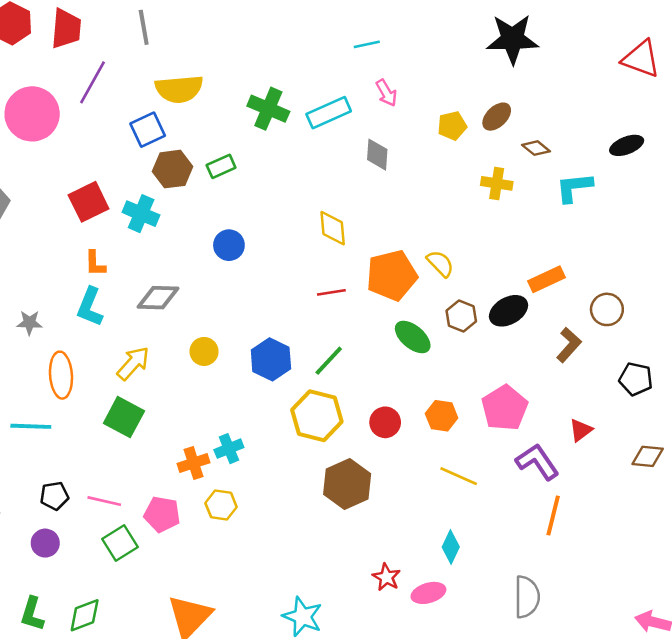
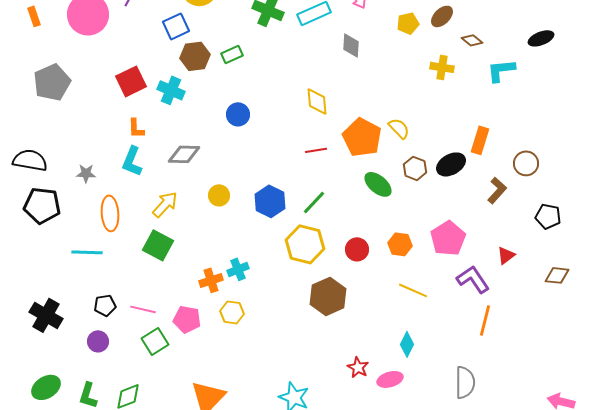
orange pentagon: (392, 275) -> (362, 137), turned -30
orange rectangle: (547, 279) -> (480, 140), turned -48

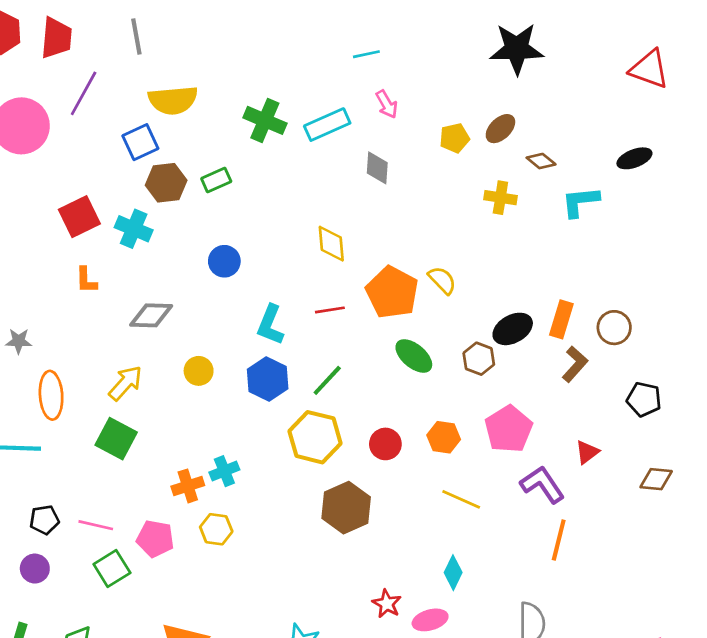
orange rectangle: (480, 140) -> (561, 319), moved
cyan L-shape: (132, 161) -> (270, 325), moved
brown hexagon: (415, 168) -> (479, 359), moved

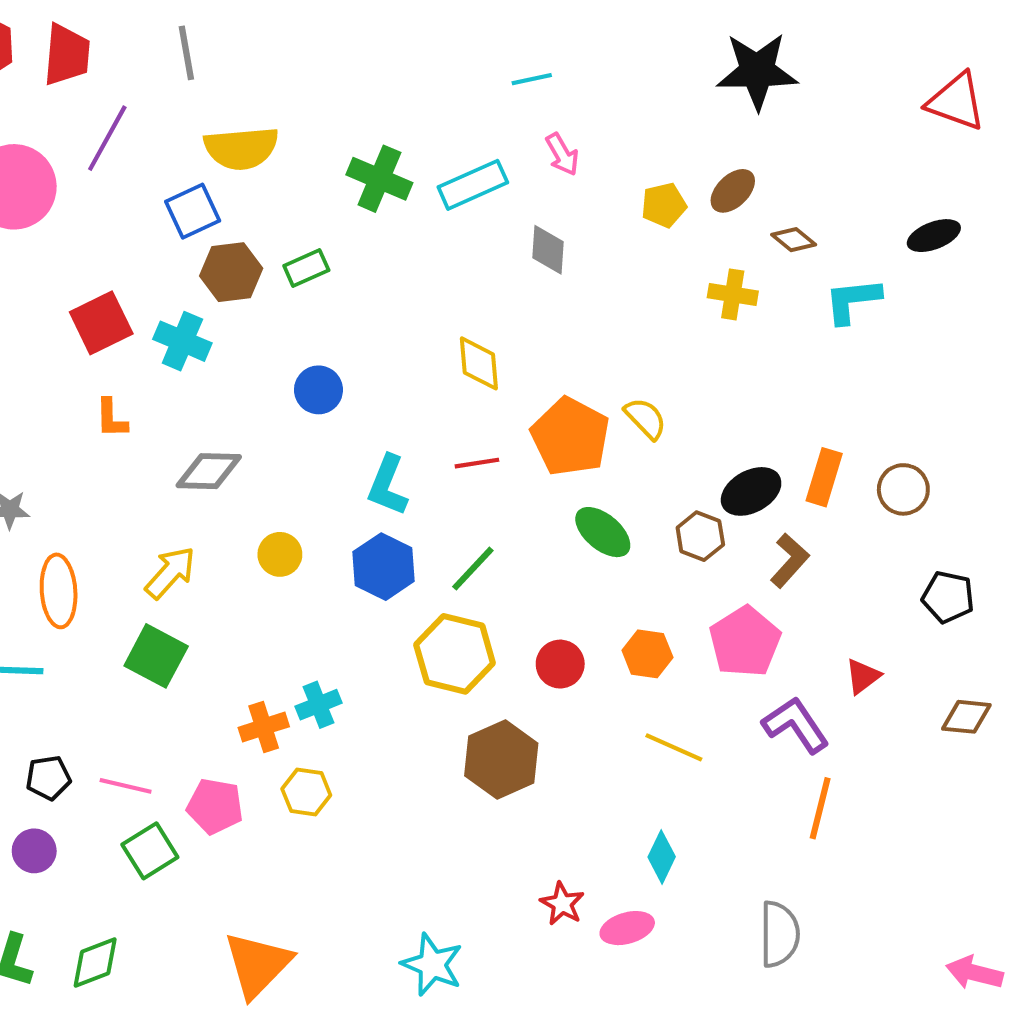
brown L-shape: (575, 364) -> (790, 560), moved

